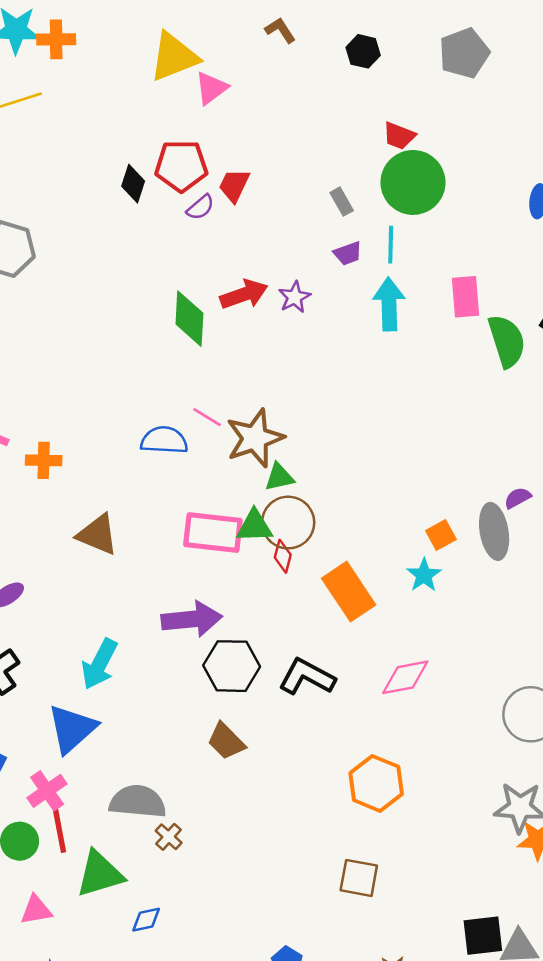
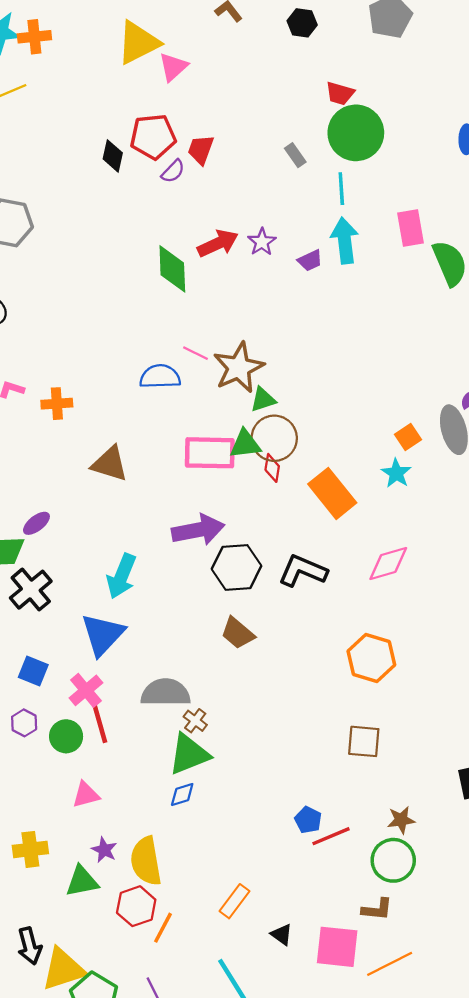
purple trapezoid: (348, 253) -> (310, 260), moved
green triangle: (100, 874) -> (189, 754), moved

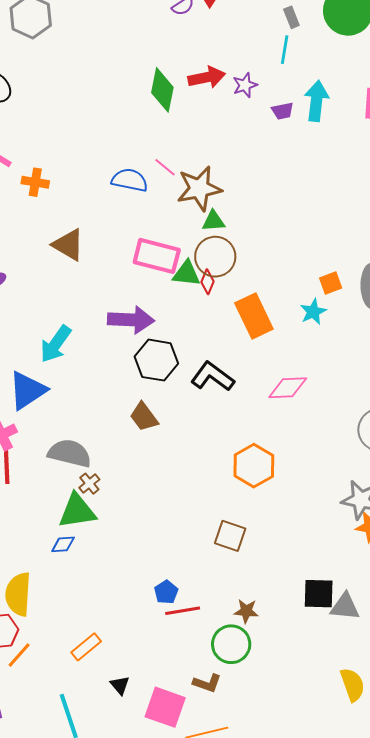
cyan line: (341, 189) -> (285, 50), moved
green triangle: (245, 444) -> (186, 274), moved

